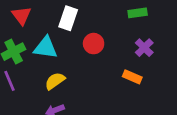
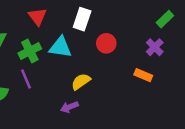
green rectangle: (138, 13) -> (165, 19), moved, turned -36
yellow semicircle: (55, 81) -> (81, 82), moved

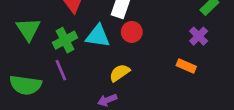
red circle: (106, 43) -> (132, 32), moved

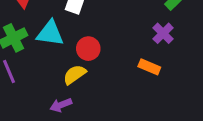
red circle: (132, 32) -> (88, 49), moved

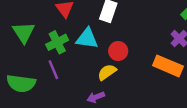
orange rectangle: (149, 67) -> (168, 66), size x1.6

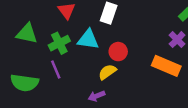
green triangle: (24, 32) -> (27, 34), turned -45

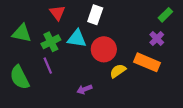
red circle: (118, 52) -> (104, 49), size x1.5
yellow semicircle: (107, 72) -> (118, 71), moved
green semicircle: (24, 83) -> (20, 77), turned 55

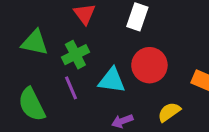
cyan triangle: (77, 39) -> (112, 80), moved
yellow semicircle: (118, 71) -> (169, 112), moved

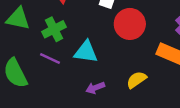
red circle: (149, 65) -> (130, 24), moved
purple line: (71, 88) -> (50, 59), turned -42

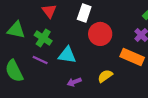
green cross: (54, 29) -> (43, 38), turned -30

